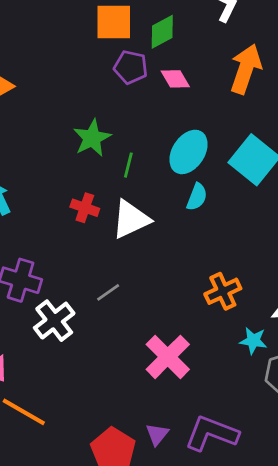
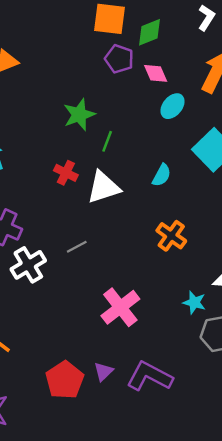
cyan ellipse: (188, 152) -> (173, 106), moved, size x0.7
orange cross: (223, 291) -> (171, 236), moved, turned -36

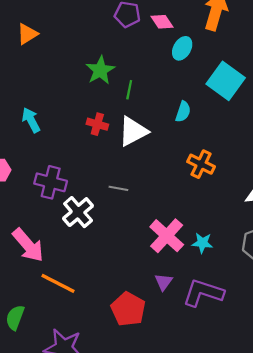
gray line: (77, 247) -> (118, 188), turned 48
cyan star: (194, 302) -> (202, 243), moved
purple triangle: (103, 372) -> (164, 282), moved

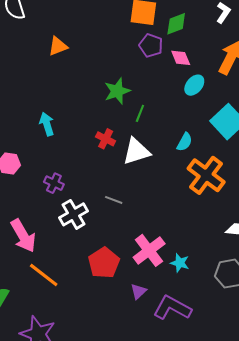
orange cross: (201, 164) -> (206, 175), moved, size x1.5
purple cross: (51, 182) -> (54, 183), size x0.7
red pentagon: (128, 309) -> (104, 263), moved

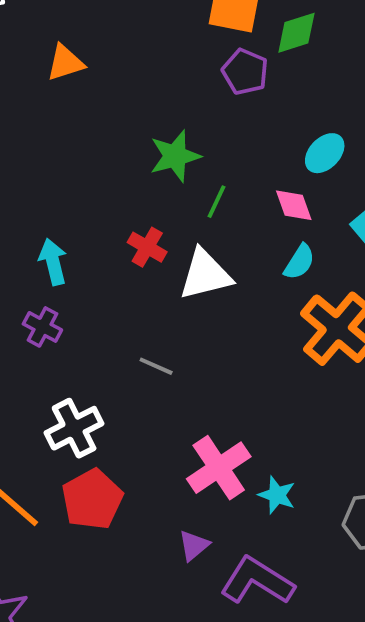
pink diamond: (181, 58) -> (294, 205), moved
cyan arrow: (47, 124) -> (53, 262), moved
white cross: (74, 214) -> (74, 428), moved
red pentagon: (104, 263) -> (92, 499), moved

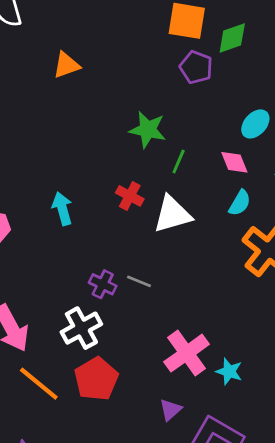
green star: (175, 156) -> (148, 130), turned 30
purple cross: (42, 327) -> (103, 284), moved

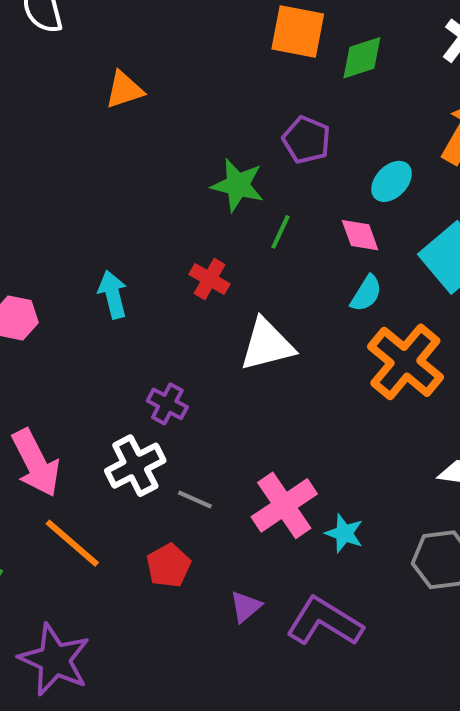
purple pentagon: (196, 67) -> (307, 140), moved
white triangle: (172, 214) -> (267, 345), moved
gray line: (139, 281) -> (195, 499), moved
red pentagon: (96, 379) -> (169, 566), moved, size x0.7
purple triangle: (170, 410) -> (246, 607), moved

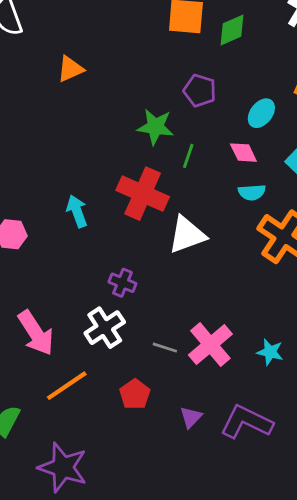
red cross: (210, 279) -> (143, 194), size x1.8
cyan semicircle: (366, 293) -> (252, 192), turned 60
gray line: (195, 499) -> (165, 348), moved
cyan star: (344, 533) -> (270, 352), moved
orange line: (72, 543) -> (67, 386), turned -69

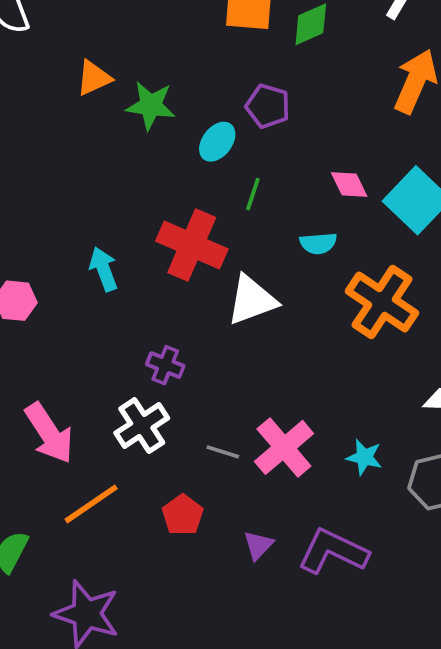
cyan ellipse: (261, 113) -> (217, 142), moved
green star: (155, 127) -> (151, 105), moved
pink diamond: (243, 153) -> (349, 184), moved
cyan semicircle: (252, 192) -> (318, 243), moved

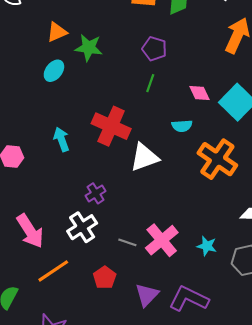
cyan ellipse: (217, 142) -> (54, 71), moved
green line: (253, 194) -> (150, 83), moved
purple cross: (165, 365) -> (96, 193), turned 36
purple triangle: (258, 545) -> (147, 295), size x1.4

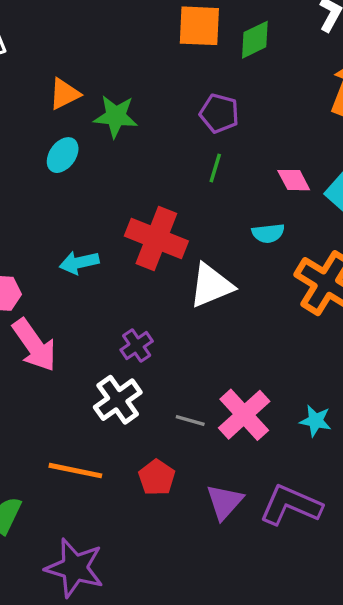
cyan arrow: (61, 139) -> (79, 263), turned -80
pink arrow: (30, 231) -> (34, 345), moved
orange line: (53, 271) -> (75, 471), turned 48

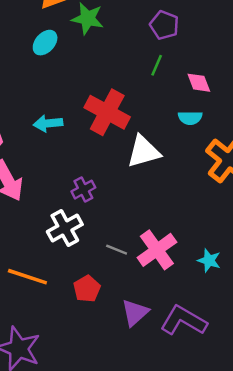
pink diamond: (294, 180) -> (199, 83), moved

